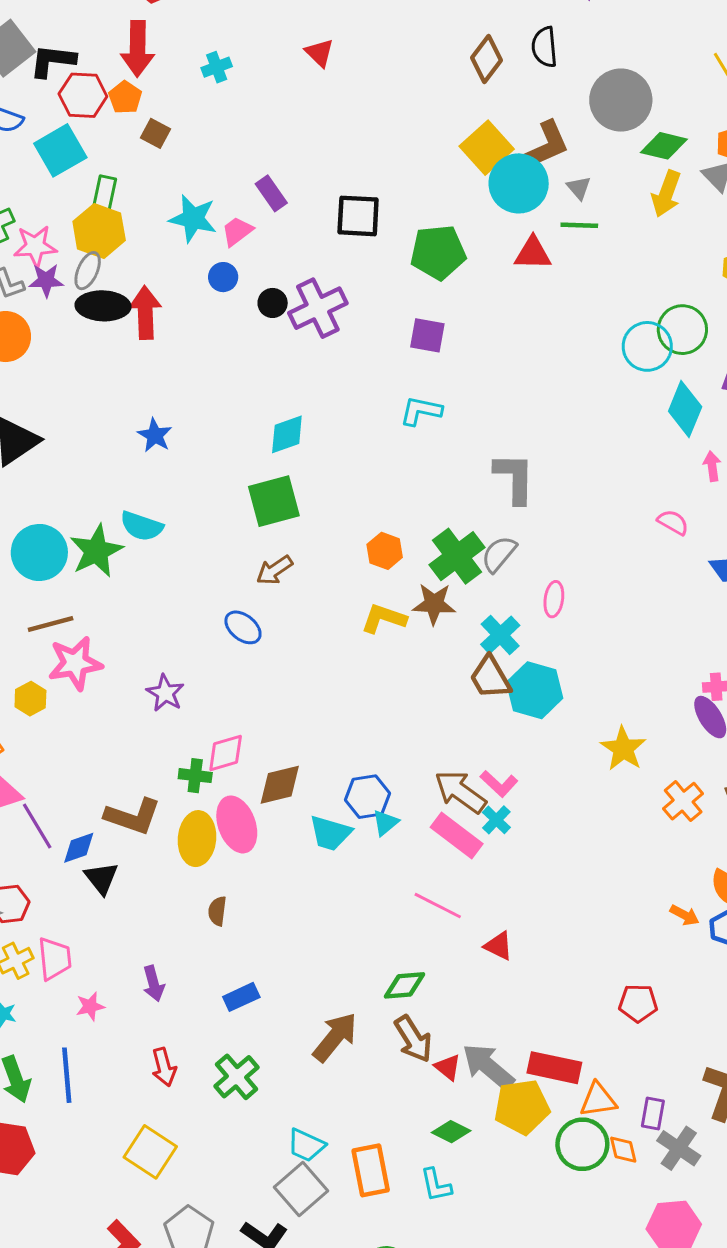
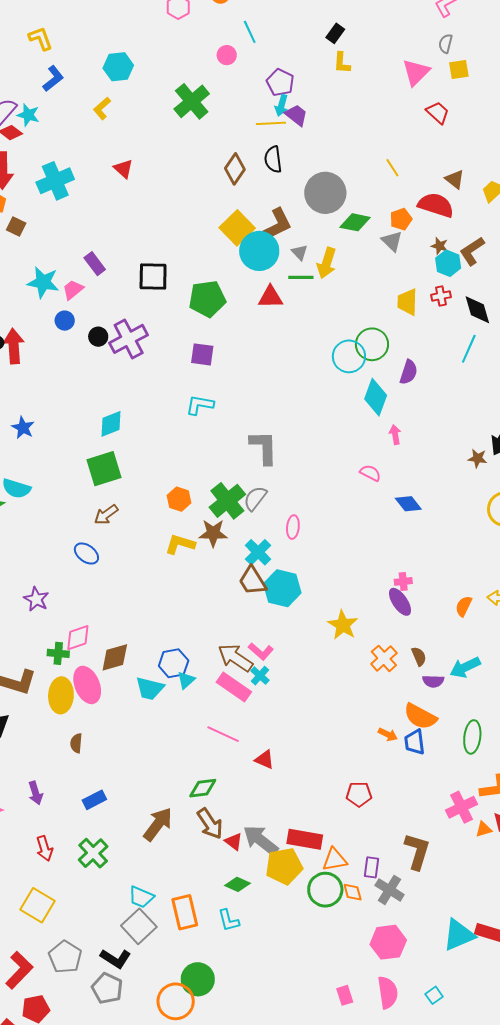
cyan cross: (217, 67) -> (55, 181), size x1.8
yellow arrow: (666, 194) -> (327, 263), moved

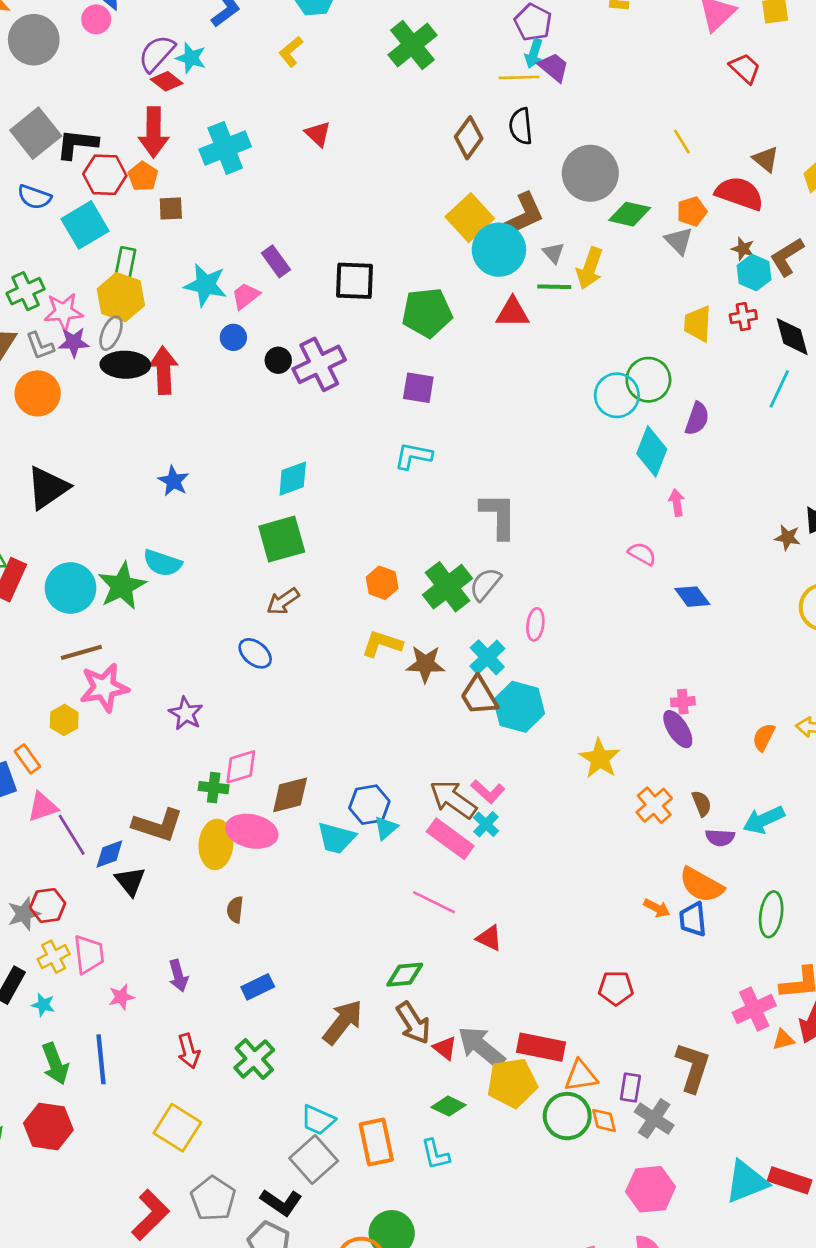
brown square: (16, 226) -> (171, 209), turned -30
brown star: (213, 533) -> (425, 664), moved
pink ellipse: (87, 685) -> (252, 831), turned -57

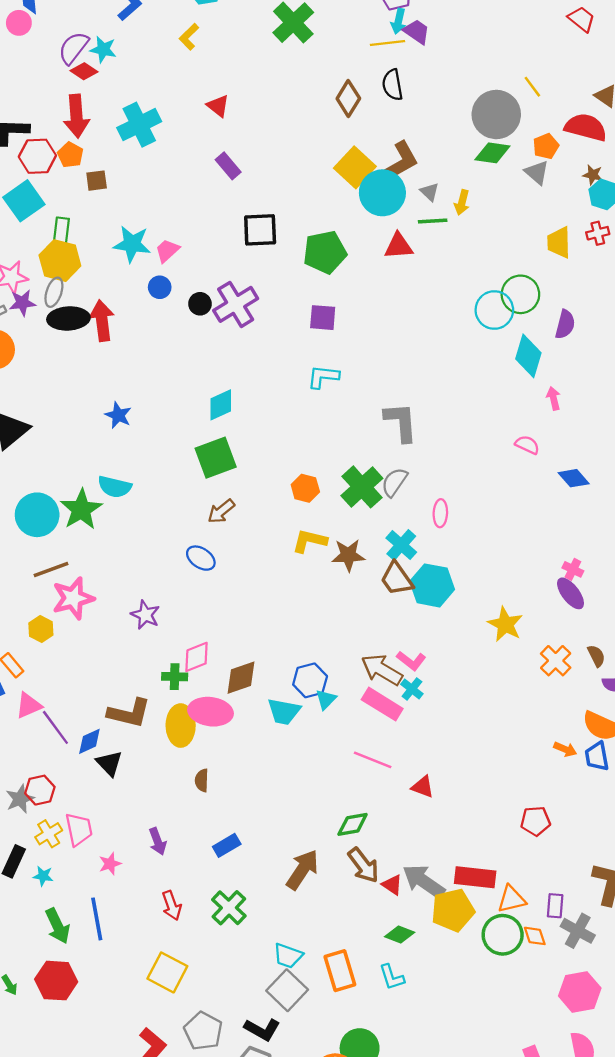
gray circle: (590, 173) -> (496, 114), moved
purple rectangle: (276, 261) -> (228, 166), moved
yellow arrow: (590, 268) -> (462, 202), size x0.7
pink cross: (683, 702) -> (573, 569), turned 36

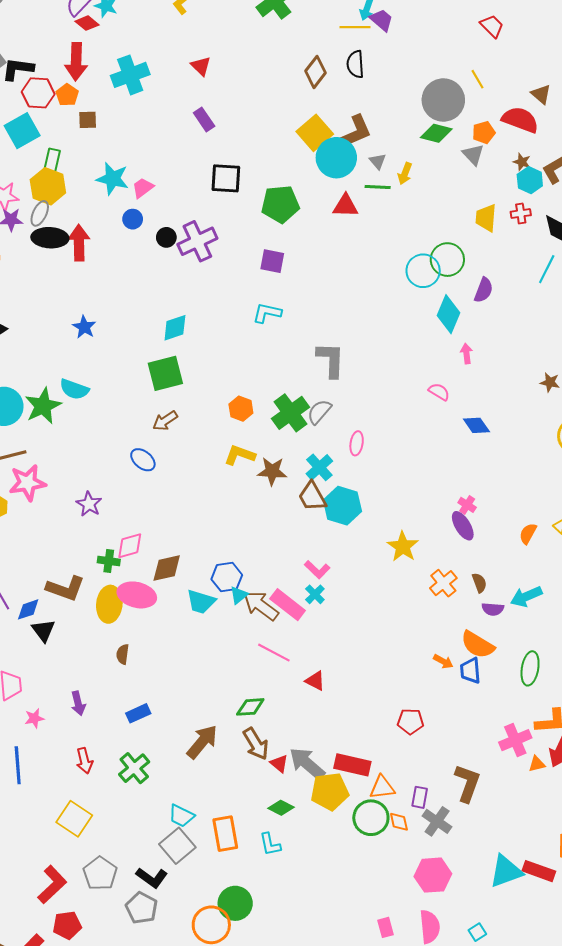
red trapezoid: (582, 19) -> (492, 26), moved
brown arrow: (382, 670) -> (261, 606), moved

